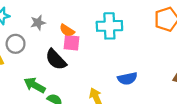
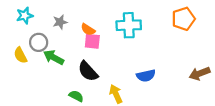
black semicircle: (56, 59) -> (88, 71), moved
green arrow: (35, 85) -> (54, 57), moved

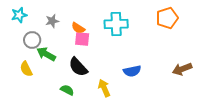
yellow semicircle: (20, 55) -> (26, 69), moved

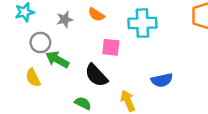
orange semicircle: (78, 28) -> (96, 15), moved
pink square: (82, 39) -> (111, 47), moved

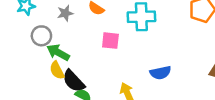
black semicircle: (96, 75) -> (74, 81), moved
yellow semicircle: (33, 78) -> (57, 70), moved

